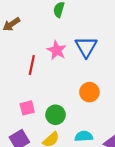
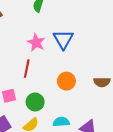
red line: (32, 65) -> (27, 69), moved

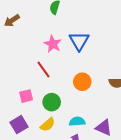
red line: (27, 69) -> (43, 69), turned -48

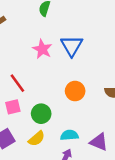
red line: (43, 69) -> (17, 83), moved

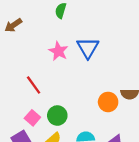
orange circle: (75, 91) -> (108, 102), moved
pink square: (13, 107) -> (32, 118), moved, turned -35

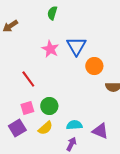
orange circle: (108, 102) -> (94, 66), moved
pink square: (32, 118) -> (27, 108), turned 32

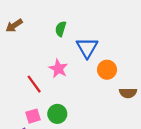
green semicircle: (52, 13) -> (61, 29), moved
pink star: (50, 49) -> (58, 69), moved

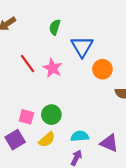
red line: (34, 84) -> (28, 64), moved
pink square: (33, 116) -> (26, 117), turned 32

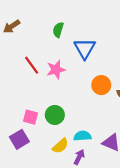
pink star: (53, 68) -> (56, 70), turned 30
orange circle: (102, 69) -> (101, 85), moved
yellow semicircle: (47, 140) -> (60, 146), moved

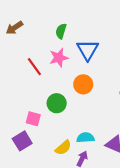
pink star: (56, 70) -> (59, 58), moved
orange circle: (101, 85) -> (83, 84), moved
green circle: (55, 115) -> (57, 103), moved

